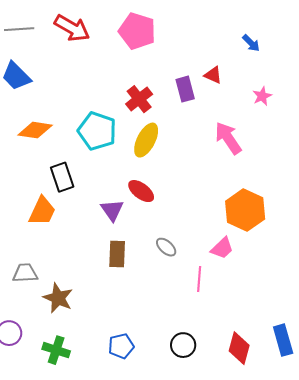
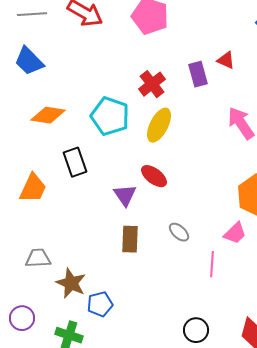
orange trapezoid: (42, 211) -> (33, 188), moved
blue pentagon: (121, 346) -> (100, 304), moved

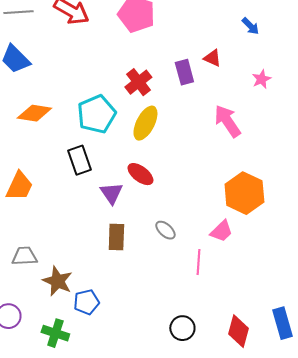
cyan pentagon: (110, 116) -> (96, 114), turned 30
black rectangle: (75, 162) -> (79, 160), moved

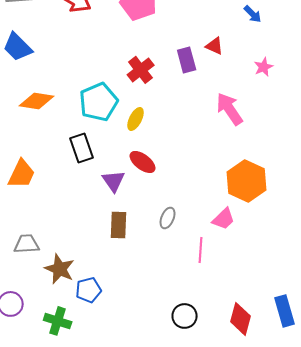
yellow ellipse: (145, 123) -> (136, 119), moved, size x0.7
gray ellipse: (165, 230) -> (168, 218), turned 70

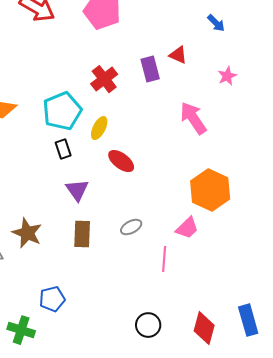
black rectangle: (82, 148) -> (63, 149), moved, size x0.7
red ellipse: (143, 162) -> (121, 161), moved
gray ellipse: (168, 218) -> (131, 227), turned 40
brown star: (60, 269) -> (27, 233), moved

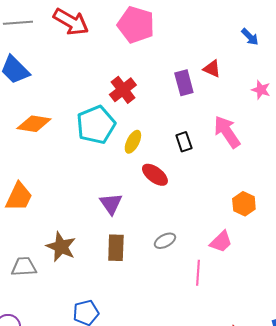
pink star: (227, 76) -> (261, 90), turned -30
red cross: (104, 79) -> (123, 90), moved
black rectangle: (63, 149) -> (184, 142), moved
orange hexagon: (210, 190) -> (244, 204), size x0.6

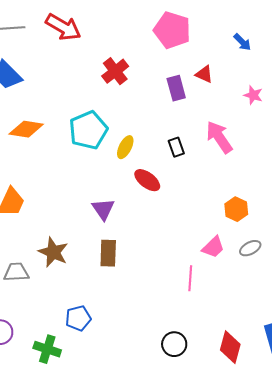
pink pentagon: (136, 25) -> (172, 30), moved
red cross: (123, 90) -> (115, 71), moved
gray ellipse: (165, 241) -> (250, 248), moved

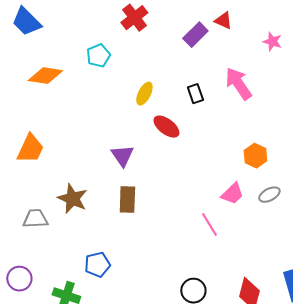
purple rectangle: (176, 88) -> (195, 35), turned 60
cyan pentagon: (88, 130) -> (98, 56), moved, size x0.6
pink line: (190, 278) -> (209, 225), turned -35

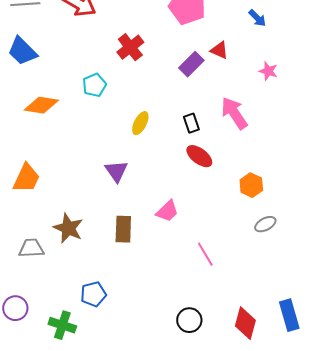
red ellipse: (166, 127) -> (199, 156), moved
purple triangle: (122, 156) -> (116, 171), moved
pink trapezoid: (232, 194) -> (167, 211), moved

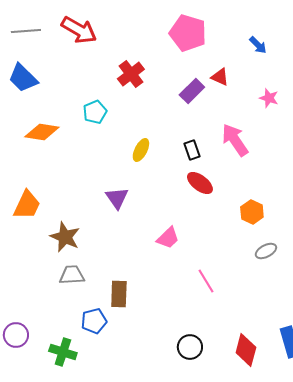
brown star: (68, 228) -> (65, 237), moved
brown rectangle: (123, 229) -> (119, 294), moved
gray trapezoid: (31, 248) -> (72, 275), moved

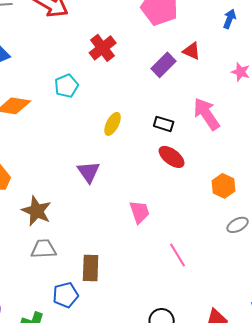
blue arrow: (258, 45) -> (230, 19), turned -114
black rectangle: (192, 150) -> (164, 124), turned -54
pink trapezoid: (168, 238) -> (140, 212), turned -65

